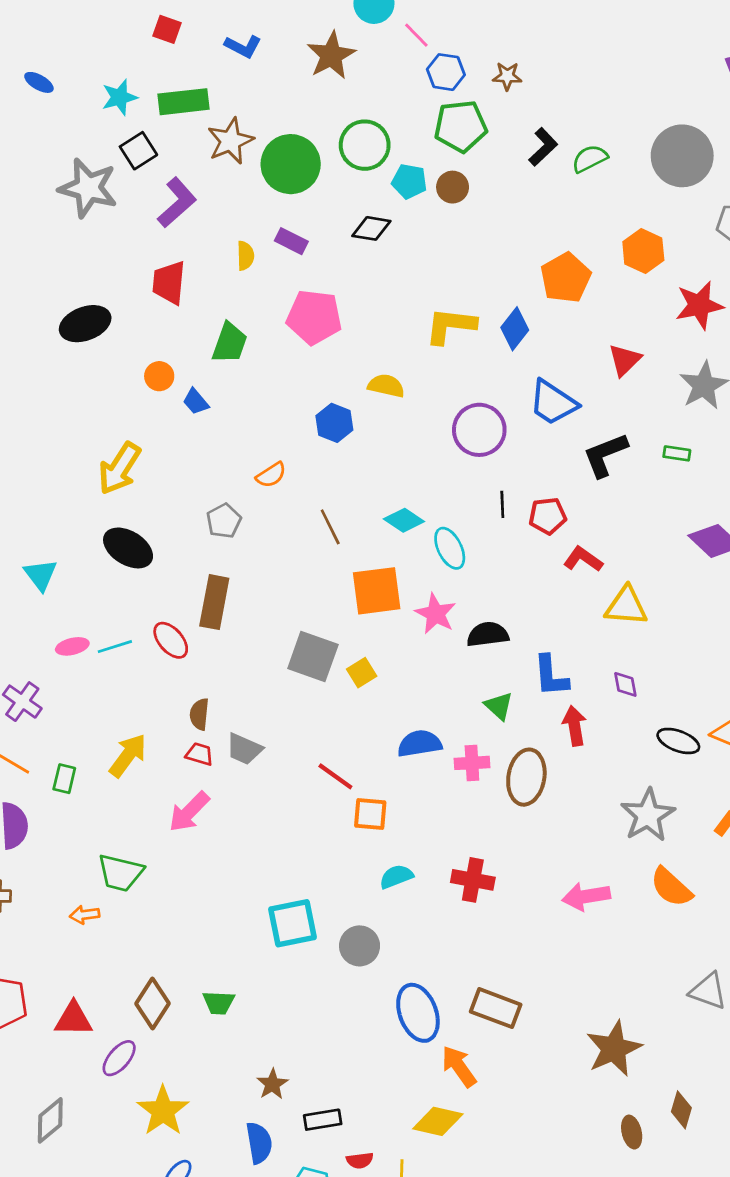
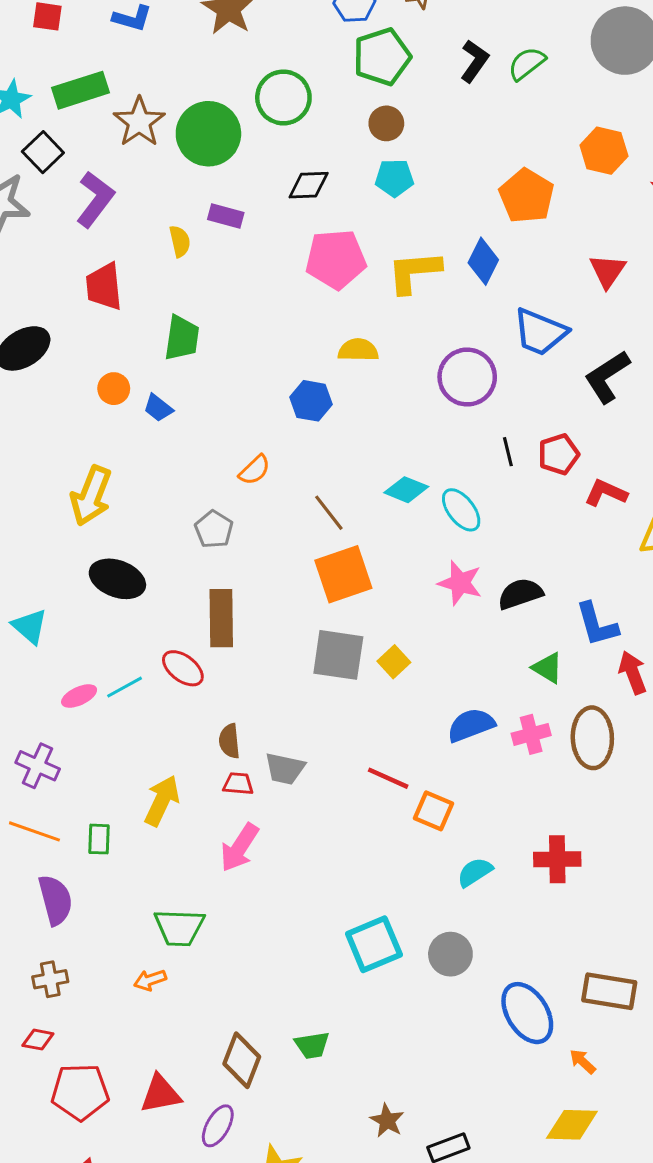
cyan pentagon: (409, 181) -> (394, 178), moved
pink pentagon: (314, 317) -> (336, 259), moved
orange square: (377, 591) -> (343, 574), moved
orange square: (370, 814) -> (433, 811), turned 30
orange arrow: (459, 1066) -> (583, 1061), size x0.6

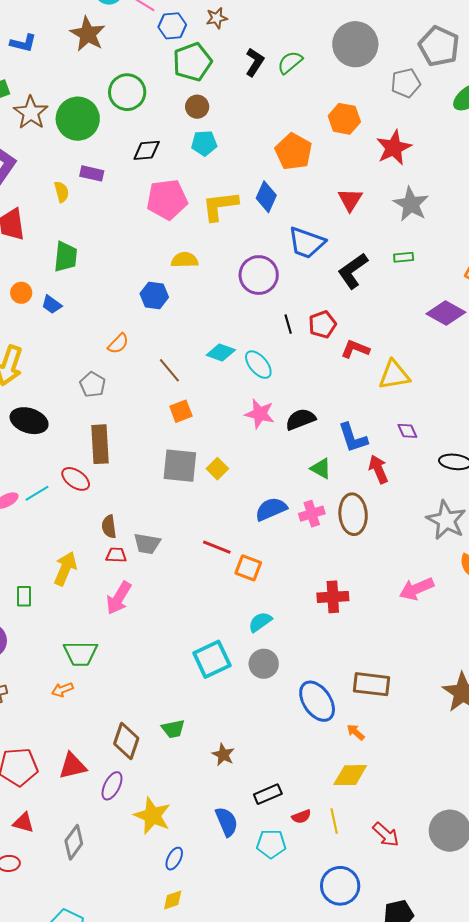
orange square: (343, 574) -> (181, 411), size x0.6
cyan semicircle: (475, 872) -> (260, 622), moved
brown star: (387, 1121) -> (223, 755), moved

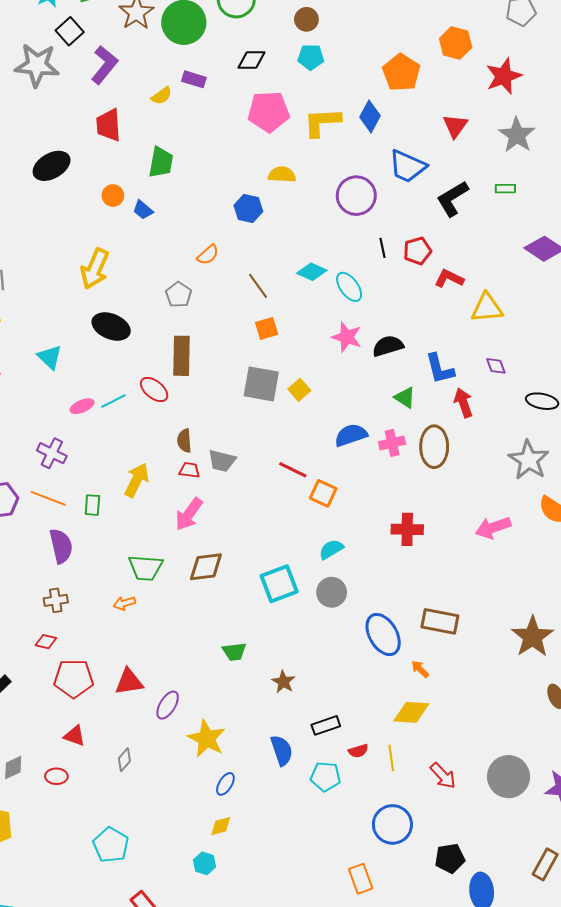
yellow semicircle: (62, 192) -> (162, 96), turned 65
brown diamond: (126, 741) -> (206, 567), moved, turned 60
gray diamond: (74, 842) -> (124, 760), size x0.7

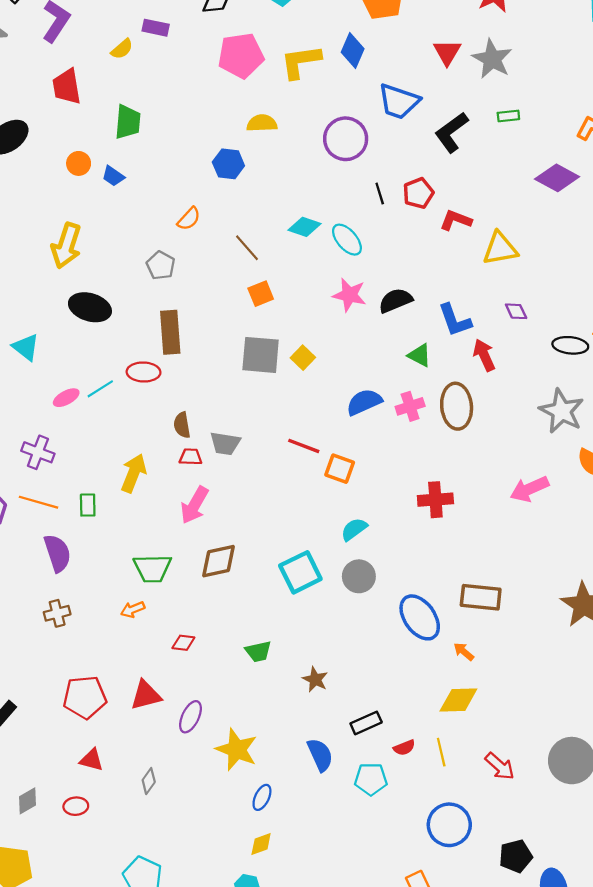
gray star: (517, 135) -> (492, 59), moved
red ellipse: (154, 389) -> (144, 372), turned -32
red diamond: (46, 642) -> (183, 643), moved

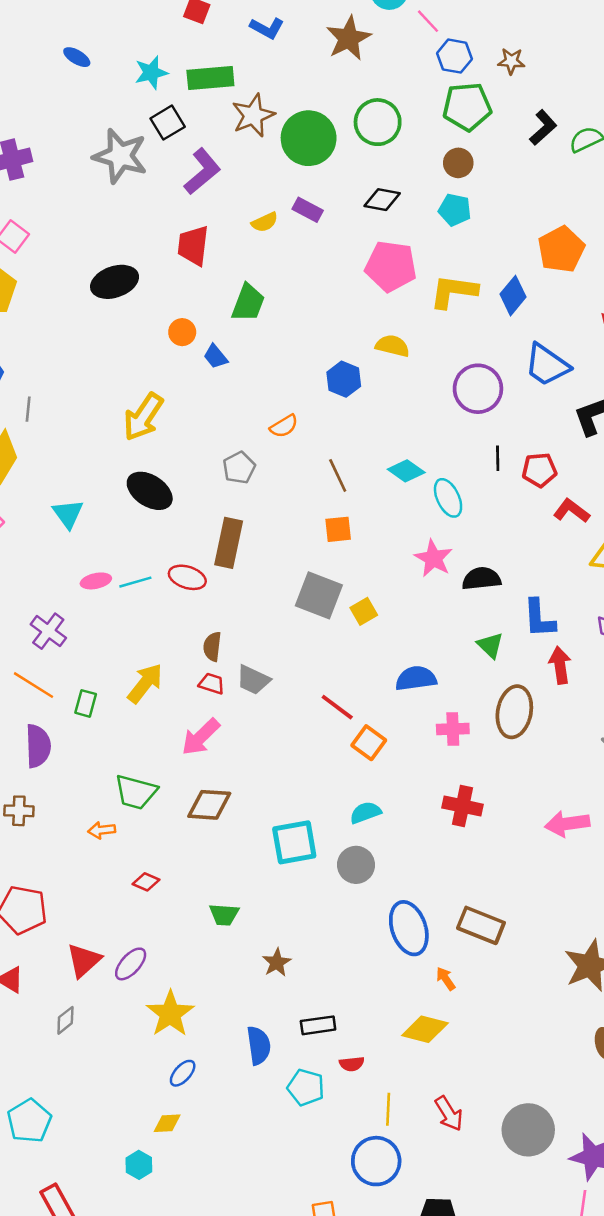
pink cross: (410, 406) -> (453, 729), moved
red triangle: (146, 695) -> (84, 960), moved, turned -44
yellow line: (441, 752) -> (388, 1109), moved

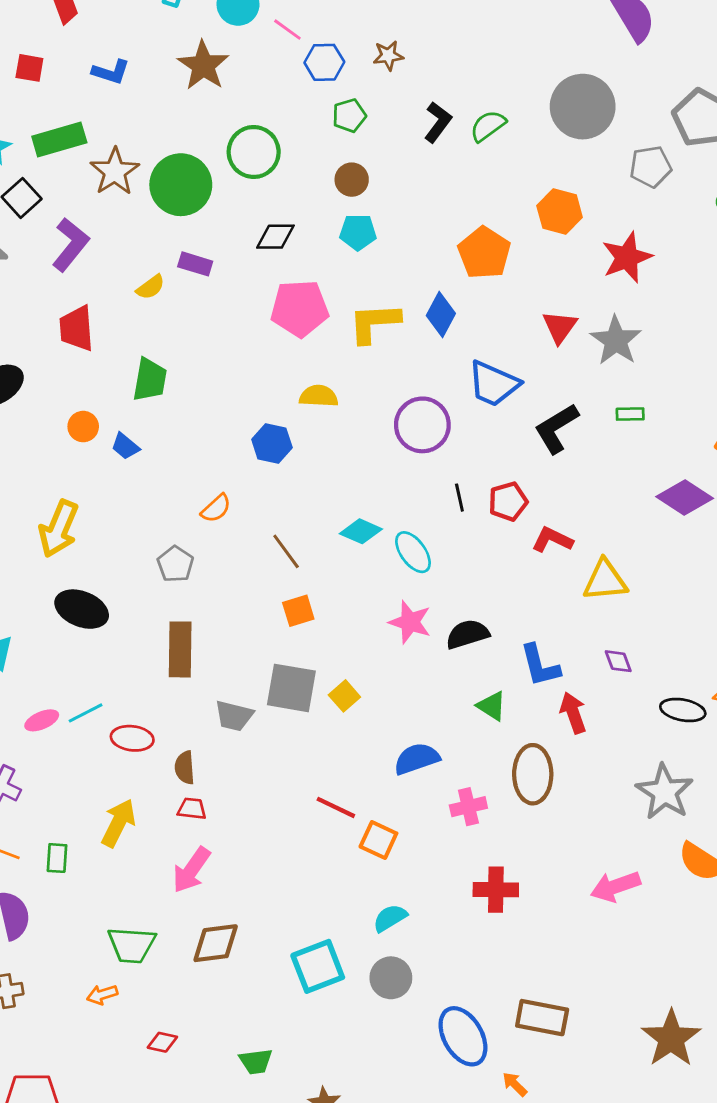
green pentagon: (467, 107) -> (349, 116), size x0.6
red ellipse: (187, 577) -> (132, 738), moved
gray trapezoid: (253, 680) -> (234, 716), moved

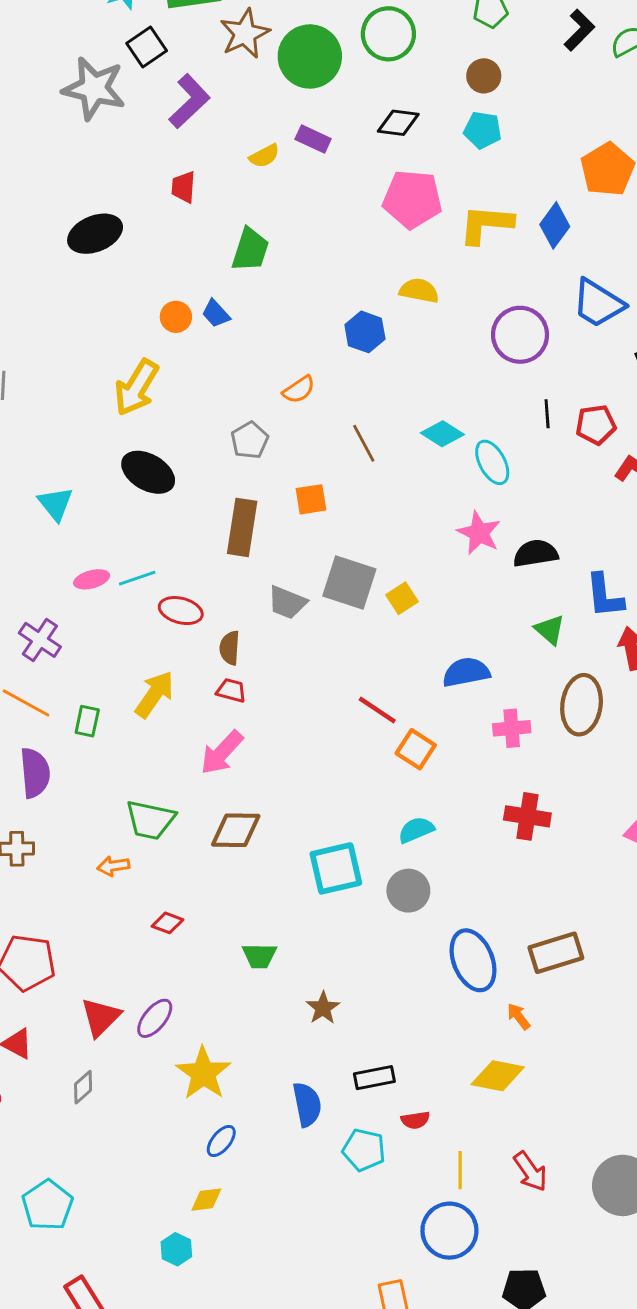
red trapezoid: (77, 328) -> (183, 187), size x0.7
orange circle: (83, 427) -> (176, 317), moved
orange square: (298, 611) -> (311, 499), moved
brown rectangle: (542, 1018) -> (556, 953), turned -36

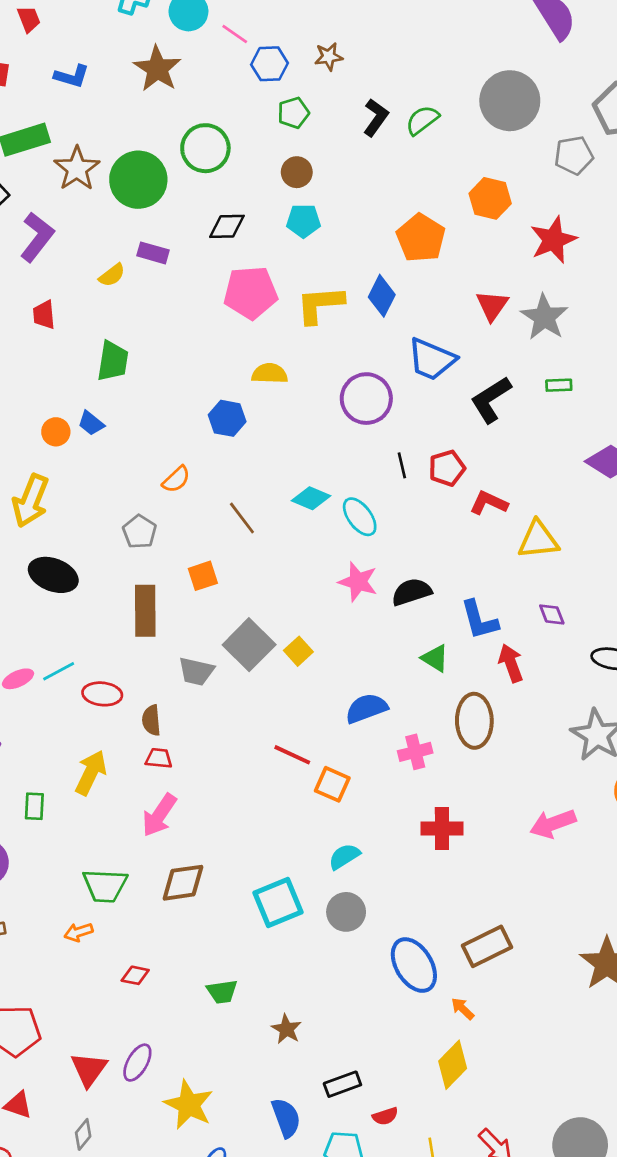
gray square: (349, 582) -> (249, 645), turned 36
yellow diamond: (498, 1076) -> (453, 1065), turned -48

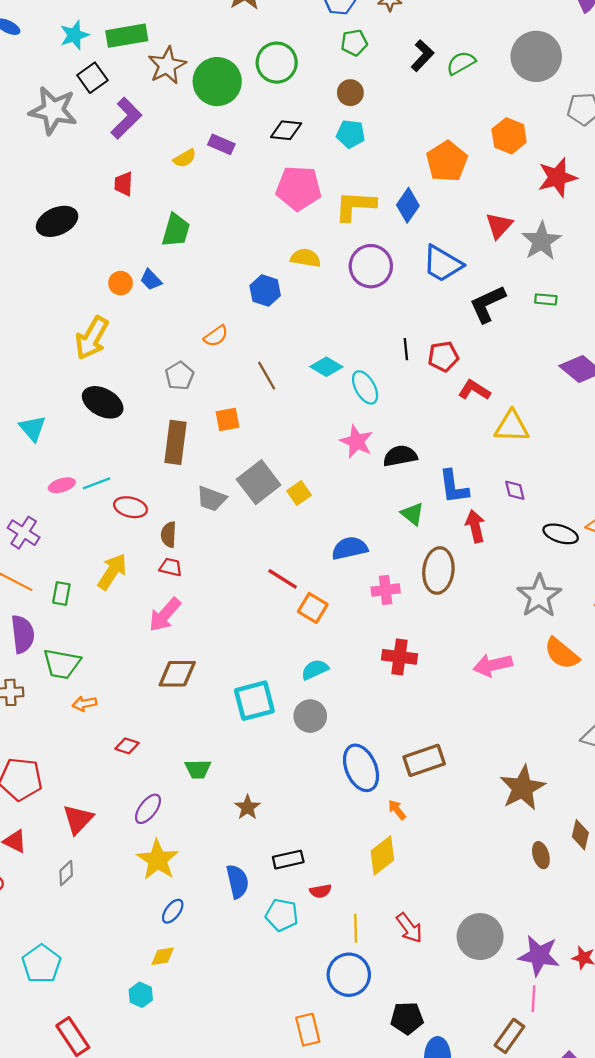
purple circle: (366, 399) -> (371, 266), moved
green trapezoid: (105, 886) -> (62, 664), moved
purple ellipse: (137, 1063) -> (148, 809), moved

